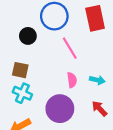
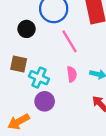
cyan cross: (22, 93) -> (39, 78), moved
purple circle: (60, 109) -> (45, 101), moved, size x0.7

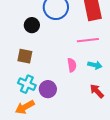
pink line: (70, 41) -> (88, 40), moved, turned -65
cyan cross: (39, 78) -> (27, 84), moved

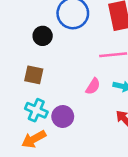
pink semicircle: (72, 65) -> (93, 86), turned 40

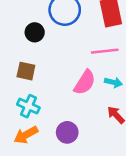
pink semicircle: (93, 86) -> (85, 82), size x1.5
purple circle: (63, 117) -> (67, 132), moved

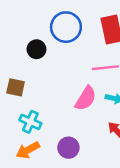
brown square: (26, 71) -> (16, 87), moved

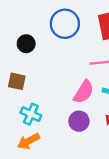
black circle: (36, 49) -> (26, 44), moved
purple circle: (68, 148) -> (79, 121), moved

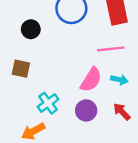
cyan cross: (31, 114) -> (48, 103), moved, turned 30

